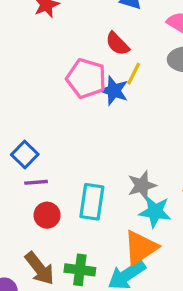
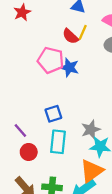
yellow line: (134, 74) -> (83, 32), moved
blue square: (25, 154) -> (53, 114), moved, turned 30
purple line: (36, 182) -> (20, 131), turned 56

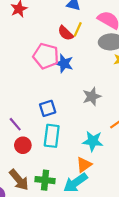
gray star: (91, 130) -> (92, 96), moved
orange triangle: (92, 171) -> (84, 165), size x0.7

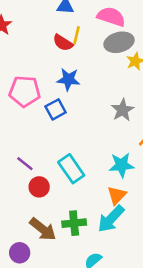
pink pentagon: (46, 56) -> (25, 91), moved
gray star: (92, 96) -> (123, 110), moved
blue square: (48, 108) -> (56, 109), moved
cyan rectangle: (52, 136) -> (71, 169), turned -30

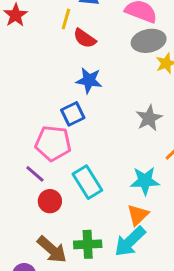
yellow line: (76, 35) -> (66, 19), moved
pink pentagon: (25, 91) -> (53, 143), moved

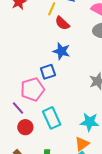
pink pentagon: (53, 143) -> (32, 89), turned -30

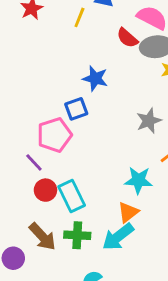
red semicircle: (62, 23) -> (127, 38), moved
cyan rectangle: (52, 118) -> (72, 196), moved

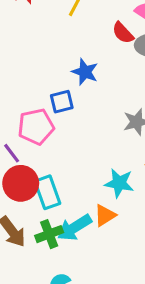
red circle: (45, 190) -> (21, 183), size x1.5
green cross: (77, 235) -> (49, 234), turned -30
cyan arrow: (118, 237) -> (74, 228), moved

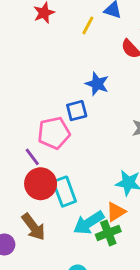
green cross: (49, 234) -> (108, 233), moved

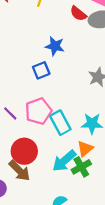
pink pentagon: (54, 133) -> (38, 111), moved
red circle: (41, 184) -> (24, 151), moved
cyan rectangle: (64, 192) -> (60, 123), moved

